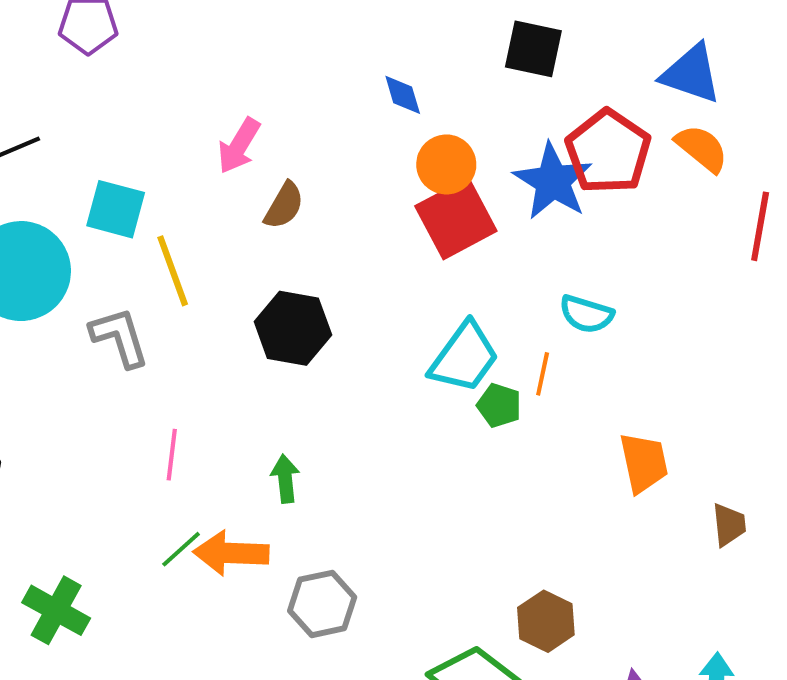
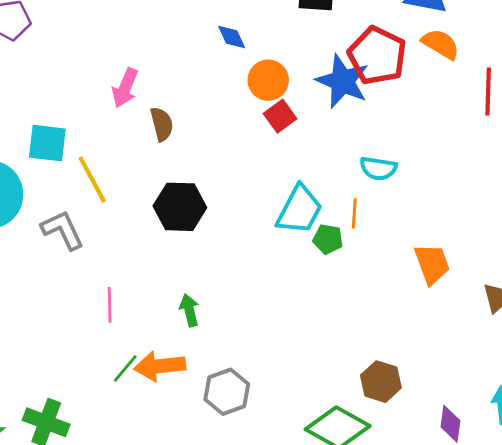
brown semicircle: (284, 206) -> (162, 124), turned -36
red square: (456, 219) -> (280, 116), size x0.6

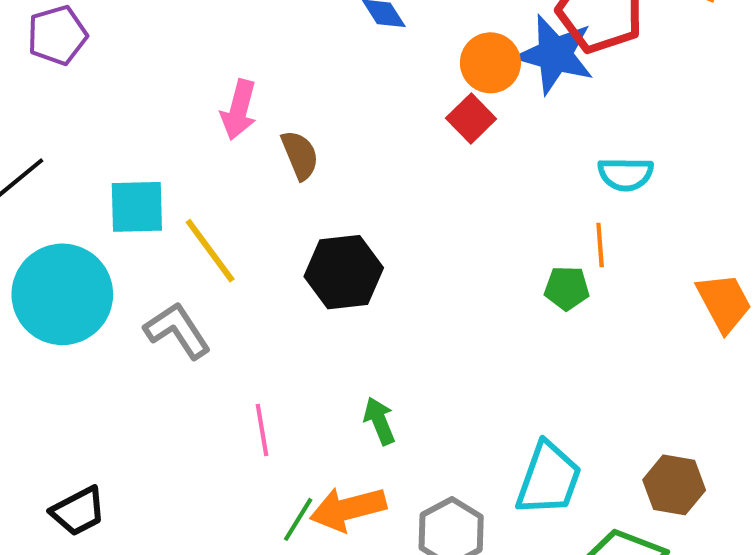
orange circle: (268, 80) -> (490, 63), moved
cyan trapezoid: (299, 210) -> (549, 479), moved

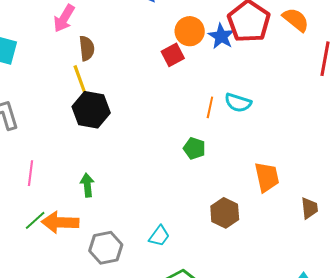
blue star: (555, 54) -> (221, 36), size x0.7
orange line: (600, 245) -> (210, 107), moved
yellow line: (210, 251) -> (81, 83), moved
cyan trapezoid: (549, 479) -> (159, 236), size x0.6
brown hexagon: (674, 485) -> (225, 213), moved

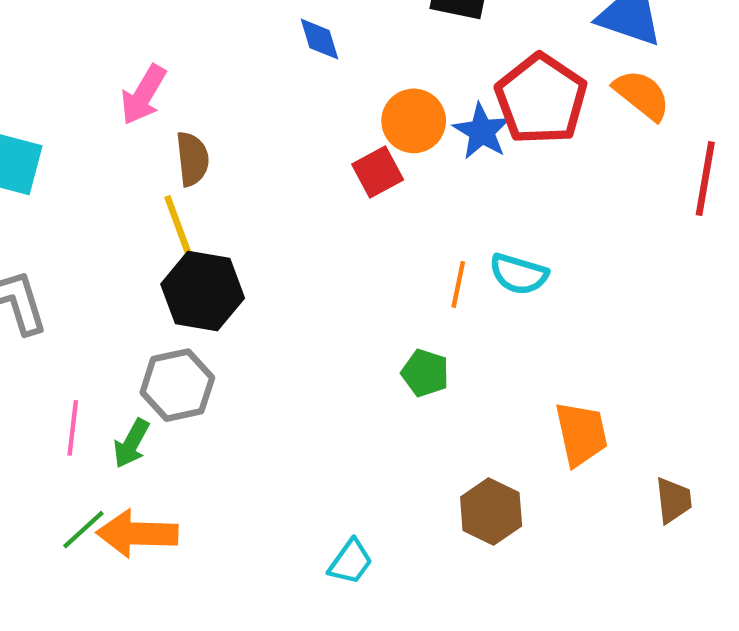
green arrow: (87, 185) -> (131, 443), moved, turned -145
gray hexagon: (106, 248) -> (177, 385), moved

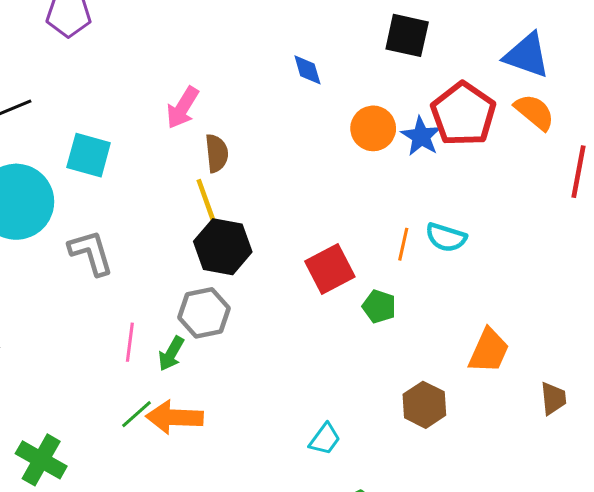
red square: (378, 172) -> (330, 269), moved, size x1.4
orange trapezoid: (581, 434) -> (489, 351), turned 36

